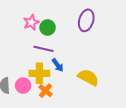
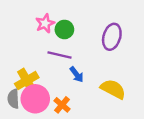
purple ellipse: (86, 20) -> (112, 37), moved
yellow cross: (39, 73) -> (27, 81), moved, turned -30
pink circle: (23, 86) -> (35, 99), size x1.5

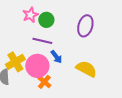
pink circle: (35, 99) -> (37, 66), moved

